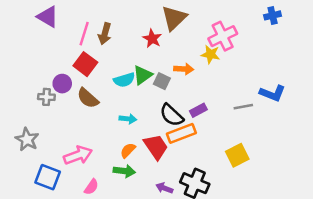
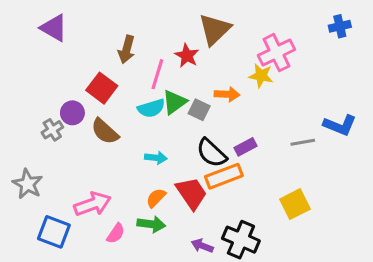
pink line: (84, 34) -> (157, 74), moved
gray cross: (46, 97) -> (52, 130), turned -35
pink semicircle: (91, 187) -> (116, 233), moved

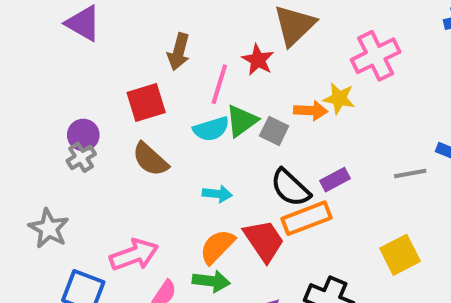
yellow star: (261, 76) -> (339, 98), moved
red square: (102, 88) -> (146, 102), turned 36
purple circle: (72, 113) -> (83, 135), moved
orange semicircle: (156, 198) -> (217, 247), size x1.4

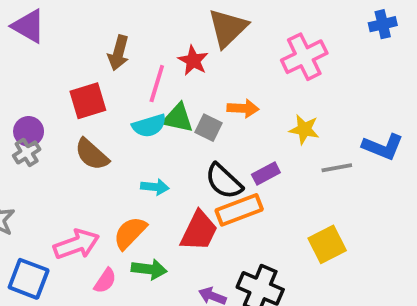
yellow star: (339, 98) -> (304, 129), moved
green triangle: (242, 121) -> (178, 118), turned 48
red trapezoid: (264, 241) -> (199, 231), turned 60
orange semicircle: (217, 247) -> (130, 233), moved

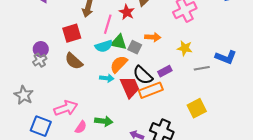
red trapezoid: (199, 231) -> (130, 87), moved, turned -50
orange semicircle: (130, 233) -> (119, 64), moved

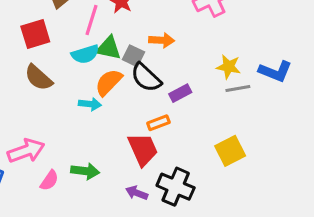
yellow star: (185, 48) -> (229, 67), moved
black semicircle: (143, 75) -> (146, 78), moved
red trapezoid: (130, 87) -> (143, 149), moved
orange rectangle: (151, 90) -> (158, 123), size x0.6

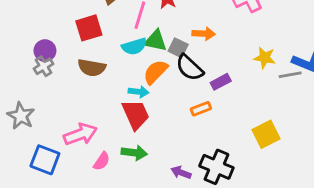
brown semicircle: (38, 78) -> (92, 68), turned -32
gray line: (238, 89) -> (290, 75), moved
red trapezoid: (143, 149) -> (136, 114), moved

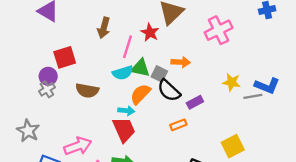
red square: (89, 28) -> (65, 57), moved

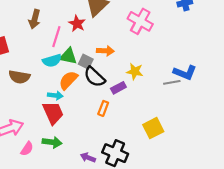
pink cross: (219, 30) -> (140, 21), turned -35
yellow star: (232, 82) -> (135, 71), moved
orange rectangle: (178, 125) -> (103, 108), turned -48

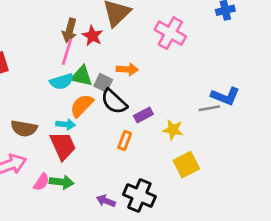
brown arrow: (35, 19) -> (70, 30), moved
yellow star: (135, 71) -> (173, 130), moved
brown semicircle: (19, 77) -> (24, 128), moved
pink semicircle: (27, 149) -> (41, 182), moved

